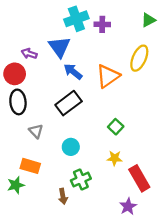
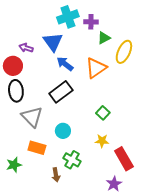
green triangle: (148, 20) -> (104, 38), moved
gray triangle: (36, 131) -> (32, 117), size x1.6
orange rectangle: (30, 166) -> (37, 148), moved
green cross: (81, 179) -> (72, 160), turned -36

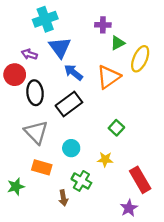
cyan cross: (68, 17) -> (45, 19), moved
black ellipse: (16, 91) -> (35, 93), moved
yellow star: (102, 141) -> (105, 159), moved

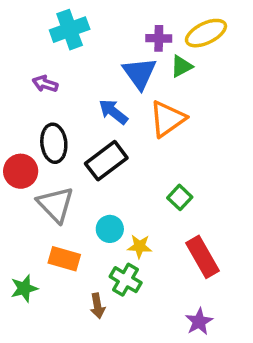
blue triangle: (60, 47) -> (140, 73), moved
yellow ellipse: (140, 59) -> (206, 33), moved, turned 40
red circle: (15, 75) -> (21, 171), moved
yellow star: (105, 159) -> (140, 246), moved
red rectangle: (140, 180) -> (202, 257), moved

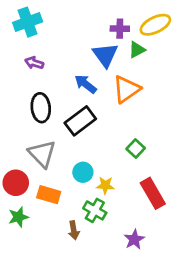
cyan cross: (70, 30) -> (28, 22), moved
red circle: (21, 171) -> (16, 183), moved
purple star: (199, 322) -> (134, 239), moved

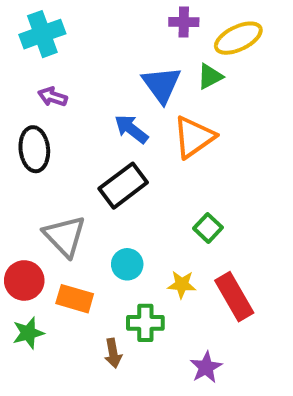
purple cross: (120, 29) -> (184, 22), moved
black ellipse: (41, 108) -> (34, 149), moved
yellow star: (105, 185) -> (182, 285), moved
green cross: (95, 210) -> (145, 323), turned -30

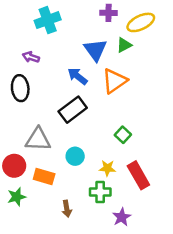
cyan cross: (42, 34) -> (48, 20), moved
gray triangle: (65, 236) -> (38, 139), turned -44
green cross: (145, 323) -> (100, 192), moved

